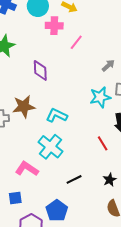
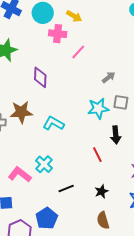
cyan cross: (51, 147) -> (44, 164), moved, size x0.7

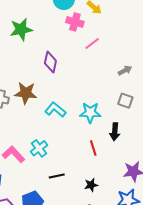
gray arrow: (109, 77) -> (125, 70), moved
cyan star: (98, 108) -> (90, 113), moved

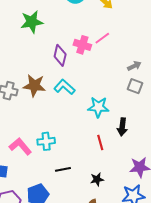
pink cross: (75, 22) -> (82, 45), moved
gray square: (125, 101) -> (135, 86), moved
cyan L-shape: (55, 110) -> (64, 87), moved
cyan cross: (39, 148) -> (46, 141), turned 30

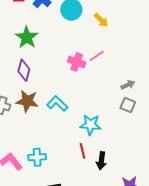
green star: (32, 22) -> (27, 37), turned -30
purple diamond: (60, 55) -> (24, 70), moved
black arrow: (122, 127) -> (101, 161), moved
red line: (100, 143) -> (83, 151), moved

